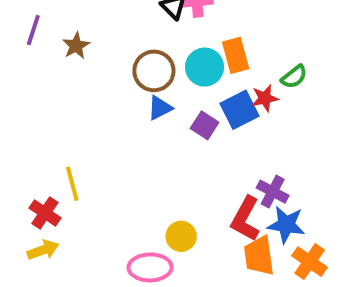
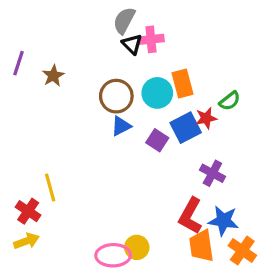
purple cross: (273, 192) -> (212, 173), moved
yellow circle: (181, 236) -> (137, 247), moved

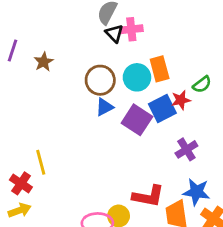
purple square: (157, 140) -> (137, 120), size x1.5
purple cross: (212, 173) -> (186, 149), turned 30
red L-shape: (190, 216) -> (148, 196), moved, turned -108

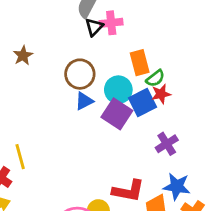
black triangle: (114, 33) -> (94, 27), turned 30
cyan circle: (137, 77) -> (118, 90), moved
green semicircle: (202, 84) -> (155, 78), moved

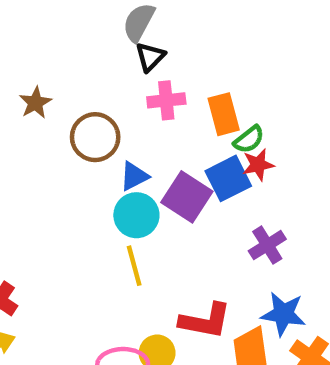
pink cross: (111, 23) -> (166, 100), moved
brown circle: (80, 74) -> (95, 137), moved
cyan circle: (118, 90) -> (136, 215), moved
yellow line: (20, 157) -> (134, 266), moved

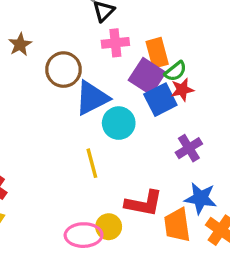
blue triangle: (134, 176) -> (92, 98), size x1.6
purple square: (187, 197) -> (147, 76), moved
cyan circle: (136, 215) -> (119, 123), moved

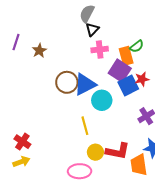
brown circle: (63, 70) -> (67, 82), moved
green semicircle: (175, 71) -> (137, 46), moved
yellow circle: (109, 227) -> (95, 152), moved

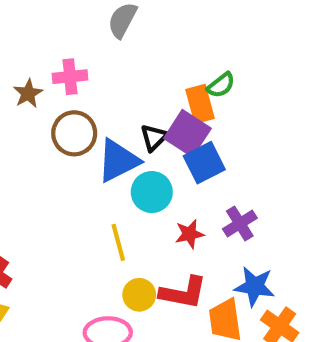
black triangle: (92, 29) -> (154, 138), moved
pink cross: (100, 50) -> (70, 77), moved
red star: (142, 79) -> (190, 234), moved
brown circle: (67, 82) -> (74, 133), moved

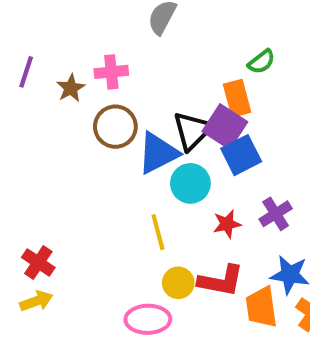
green semicircle: (221, 85) -> (261, 62), moved
black triangle: (154, 138) -> (192, 131), size x1.5

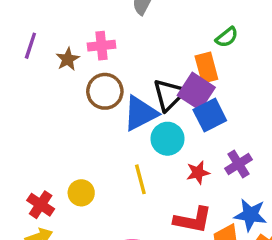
yellow circle: (178, 283) -> (81, 193), moved

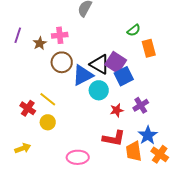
orange rectangle: (206, 68) -> (149, 48), moved
black triangle: (169, 95) -> (100, 64), turned -45
yellow line: (140, 179) -> (48, 99), moved, turned -36
red cross: (41, 205) -> (28, 108), moved
blue star: (250, 215) -> (148, 135), turned 30

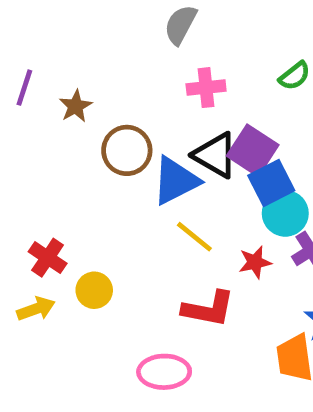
pink cross: (60, 35) -> (206, 88), moved
cyan circle: (99, 90) -> (285, 213), moved
yellow line: (48, 99) -> (194, 237), moved
red L-shape: (114, 138) -> (208, 309), moved
yellow arrow: (23, 148) -> (36, 309), moved

